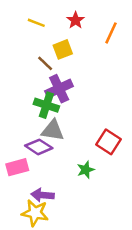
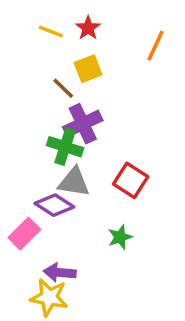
red star: (76, 20) -> (88, 28), moved
red square: (108, 142) -> (131, 180), moved
pink rectangle: (17, 167) -> (24, 234), turned -30

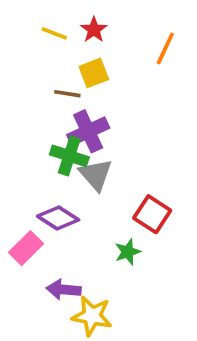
brown line: (63, 88) -> (67, 94), turned -35
red square: (131, 180) -> (152, 214), moved
gray triangle: (74, 182) -> (96, 175), moved, turned 40
yellow star: (49, 297) -> (92, 316), moved

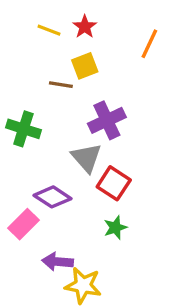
purple cross: (88, 131) -> (107, 120), moved
green cross: (69, 156) -> (23, 129), moved
red square: (152, 214) -> (114, 183), moved

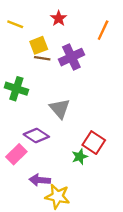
yellow line: (49, 30) -> (15, 24), moved
yellow square: (85, 66) -> (39, 45), moved
purple cross: (107, 120) -> (71, 57), moved
red square: (114, 183) -> (94, 143), moved

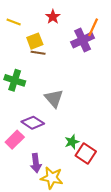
purple cross: (71, 57) -> (83, 40), moved
red square: (94, 143) -> (86, 153), moved
purple arrow: (40, 180) -> (36, 163), turned -102

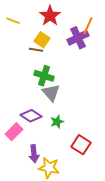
red star: (53, 17) -> (50, 16), size x1.5
yellow square: (35, 41) -> (42, 40), moved, turned -35
green cross: (15, 80) -> (44, 76), moved
green star: (72, 142) -> (57, 122), moved

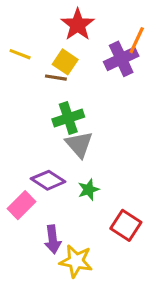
yellow line: (13, 21) -> (20, 54), moved
green cross: (44, 76) -> (68, 118), turned -36

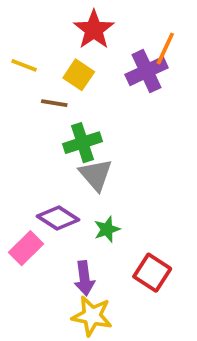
brown line: (56, 78) -> (54, 103), moved
purple arrow: (53, 239) -> (84, 278), moved

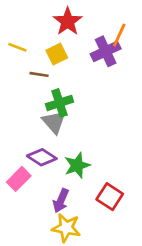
yellow square: (79, 75) -> (57, 54), turned 30
gray triangle: (96, 175) -> (54, 122), moved
green star: (107, 229) -> (77, 165), size x1.4
purple arrow: (84, 278) -> (61, 201), turned 30

